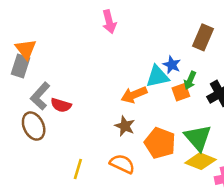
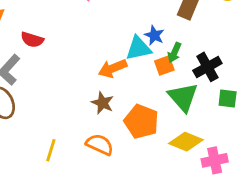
red semicircle: (61, 105) -> (32, 40), moved
green triangle: (198, 138) -> (183, 97), moved

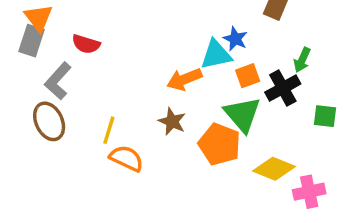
green arrow: (174, 53) -> (302, 60), moved
black cross: (207, 67) -> (283, 88), moved
green triangle: (183, 97) -> (242, 114), moved
orange semicircle: (100, 145) -> (126, 158), moved
yellow line: (51, 150) -> (109, 130), moved

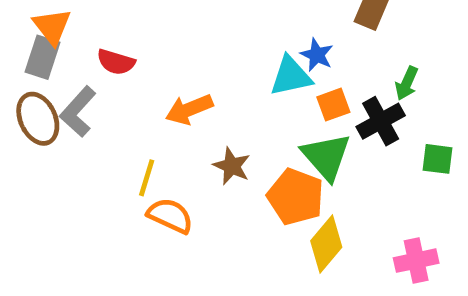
orange arrow: (184, 79) -> (189, 109), moved
brown ellipse: (49, 121) -> (38, 119), moved
yellow diamond: (274, 169) -> (326, 244), moved, turned -72

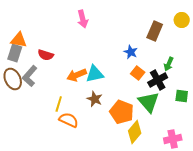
orange triangle: (52, 26) -> (19, 40), turned -42
cyan triangle: (291, 76) -> (95, 74), moved
orange square: (333, 105) -> (138, 73), turned -32
green triangle: (326, 157) -> (149, 102), moved

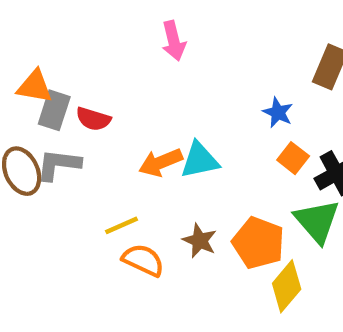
gray rectangle: (15, 53) -> (54, 110), moved
gray L-shape: (30, 76) -> (59, 165), turned 55
brown star: (95, 99) -> (200, 241), moved
yellow line: (59, 104) -> (121, 225), turned 49

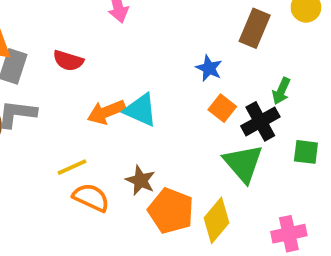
red semicircle: (93, 119) -> (68, 61), moved
cyan triangle: (200, 160) -> (141, 110), turned 36
orange pentagon: (258, 243) -> (171, 211), moved

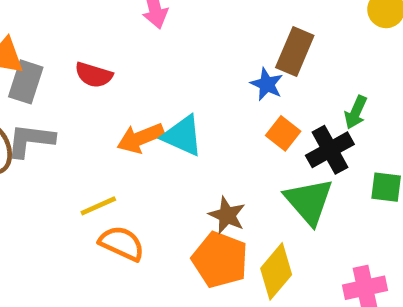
brown rectangle: (255, 28) -> (295, 52), moved
brown star: (141, 180) -> (227, 215), moved

